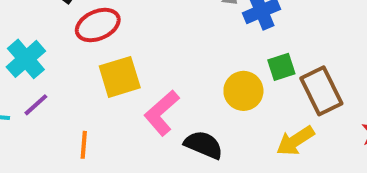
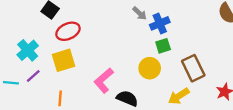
green square: (281, 67) -> (163, 46), moved
yellow square: (120, 77) -> (63, 60), moved

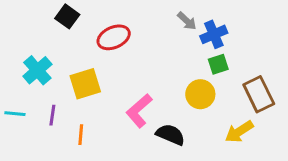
red ellipse: (68, 31) -> (114, 37), moved
purple line: (33, 76) -> (52, 115), moved, turned -40

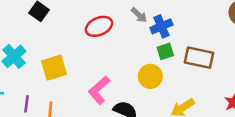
red ellipse: (114, 37) -> (99, 26), moved
brown rectangle: (259, 94) -> (199, 58), moved, turned -52
purple line: (52, 115) -> (27, 104), moved

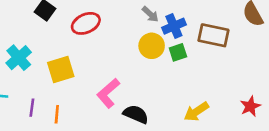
red ellipse: (99, 26) -> (86, 23), moved
brown rectangle: (199, 58) -> (213, 35), moved
yellow circle: (150, 76) -> (152, 46), moved

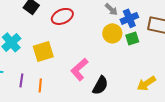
black semicircle: (136, 114) -> (100, 85), turned 96

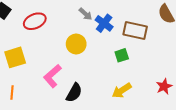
blue cross: (129, 18) -> (104, 23), turned -30
yellow circle: (112, 33) -> (76, 44), moved
green square: (132, 38) -> (122, 55), moved

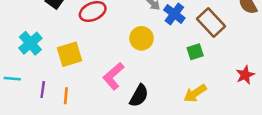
brown rectangle: (135, 31) -> (211, 22), turned 35
red star: (164, 86) -> (245, 75), moved

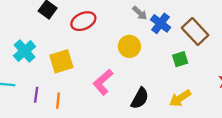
black semicircle: (139, 96) -> (140, 98), moved

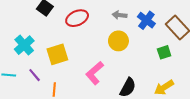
gray arrow: (140, 13) -> (119, 15), moved, turned 144
purple line: (36, 95) -> (35, 75), moved, turned -48

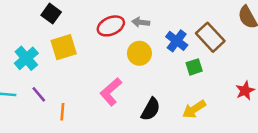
red ellipse: (77, 18) -> (111, 26), moved
blue cross: (146, 20) -> (177, 41), moved
yellow square: (57, 54) -> (64, 47), moved

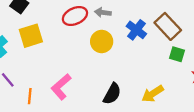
green square: (194, 67) -> (177, 54), moved, turned 35
pink L-shape: (111, 92) -> (61, 87), moved

